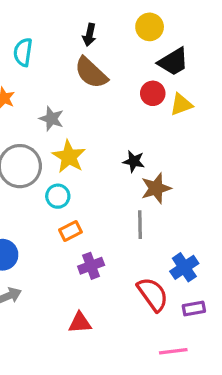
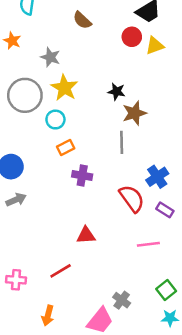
brown semicircle: (91, 73) -> (82, 20), size x0.7
purple cross: (91, 266) -> (82, 175), turned 30
purple rectangle: (194, 308) -> (165, 210), turned 42
red triangle: (80, 323) -> (86, 235), moved

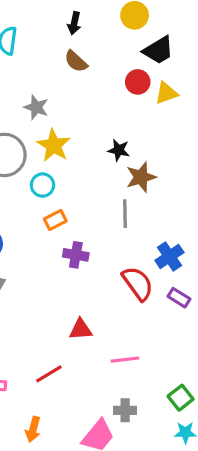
pink line: (148, 244) -> (125, 360), moved
gray cross: (122, 300) -> (125, 410), turned -36

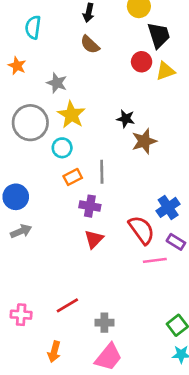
black trapezoid: (158, 50) -> (159, 35), turned -76
gray line: (125, 214) -> (102, 172), moved
red triangle: (81, 329) -> (94, 239), moved, turned -42
pink line: (125, 360) -> (155, 260), moved
gray cross: (125, 410) -> (104, 323), moved

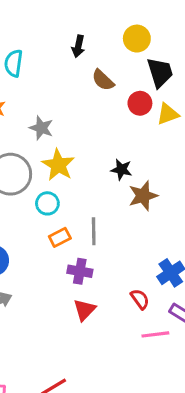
brown semicircle: (90, 45) -> (103, 80), moved
red semicircle: (142, 230) -> (140, 299), size x0.6

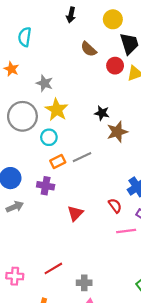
black arrow: (78, 46) -> (71, 15), moved
gray line: (94, 231) -> (82, 157), turned 66
purple cross: (80, 271) -> (46, 186), moved

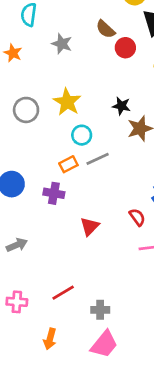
red circle: (115, 66) -> (125, 48), moved
gray star: (45, 83) -> (62, 44), moved
gray circle: (22, 116) -> (26, 110), size x0.7
cyan circle: (49, 137) -> (82, 135), moved
gray arrow: (15, 207) -> (17, 245), moved

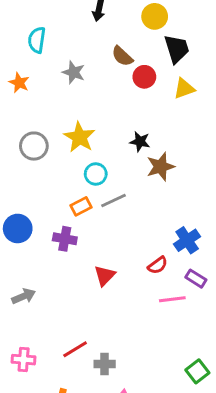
red semicircle: (137, 217) -> (158, 265), turned 90
gray cross: (100, 310) -> (105, 364), moved

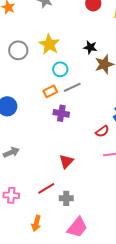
purple cross: (65, 239) -> (61, 113), moved
red triangle: (105, 276) -> (66, 161), moved

